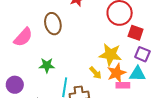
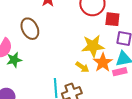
green star: (47, 65) -> (14, 60), moved
pink rectangle: (123, 85) -> (120, 72), moved

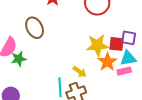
red square: (112, 19) -> (116, 44), moved
yellow arrow: (82, 67) -> (80, 72), moved

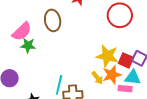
yellow arrow: (80, 72) -> (97, 78), moved

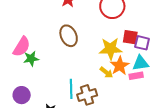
brown ellipse: (53, 20) -> (69, 36), moved
red square: (126, 60) -> (130, 37), moved

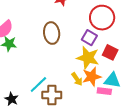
purple square: (142, 43) -> (89, 38), moved
cyan line: (71, 89) -> (38, 85), turned 30

